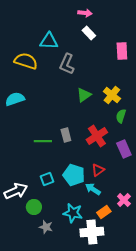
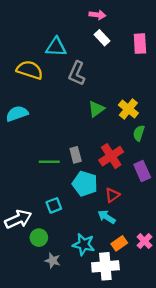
pink rectangle: (122, 51) -> (140, 44), moved
cyan pentagon: (74, 175) -> (85, 184), moved
pink cross: (124, 200) -> (144, 241), moved

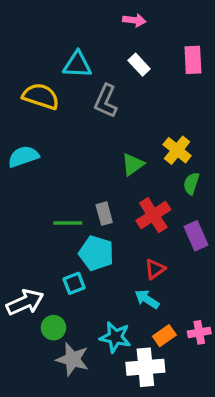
white rectangle: (102, 38) -> (139, 65), moved
green triangle: (96, 109) -> (133, 164), moved
cyan pentagon: (85, 184) -> (96, 253), moved
pink cross: (144, 241) -> (199, 332), turned 35
gray star: (53, 261) -> (72, 359), size x1.5

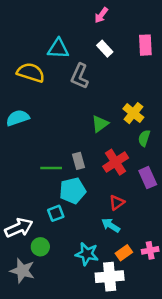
pink arrow: (134, 20) -> (101, 15), turned 119
cyan pentagon: (96, 253) -> (73, 191), turned -30
gray star: (72, 359) -> (22, 271), moved

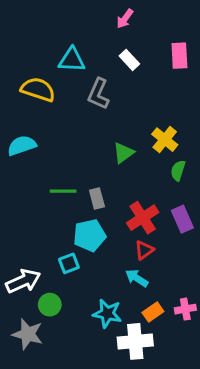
red cross: (116, 162) -> (143, 218), moved
green line: (51, 168) -> (63, 191), moved

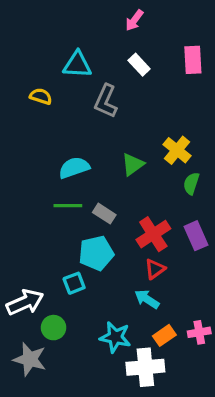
yellow semicircle: (38, 89) -> (41, 96), size x0.6
cyan semicircle: (22, 145) -> (74, 168), moved
gray rectangle: (97, 199) -> (104, 214), turned -42

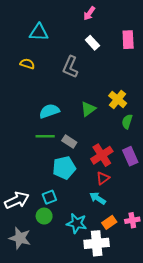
cyan triangle: (77, 65) -> (39, 32), moved
cyan square: (74, 283) -> (49, 197), moved
green circle: (54, 328) -> (44, 216), moved

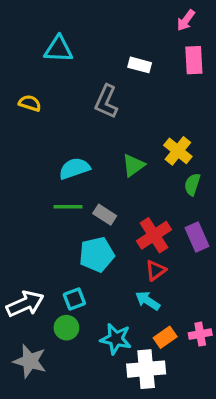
pink arrow: (89, 13) -> (186, 20), moved
white rectangle: (92, 43) -> (140, 65), turned -32
yellow semicircle: (27, 64) -> (30, 103), moved

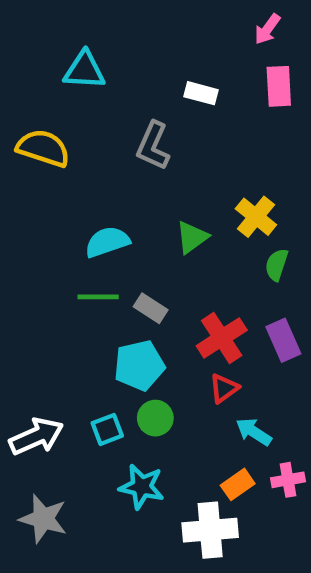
yellow semicircle: (30, 103) -> (43, 148), size x1.6
cyan arrow: (148, 301) -> (254, 432), moved
green circle: (66, 328) -> (155, 418), moved
cyan star: (116, 339) -> (142, 487), moved

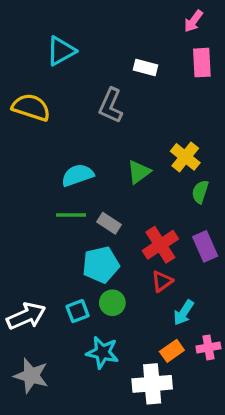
cyan triangle: (84, 70) -> (61, 51), turned -32
cyan arrow: (254, 432) -> (184, 313), turned -90

